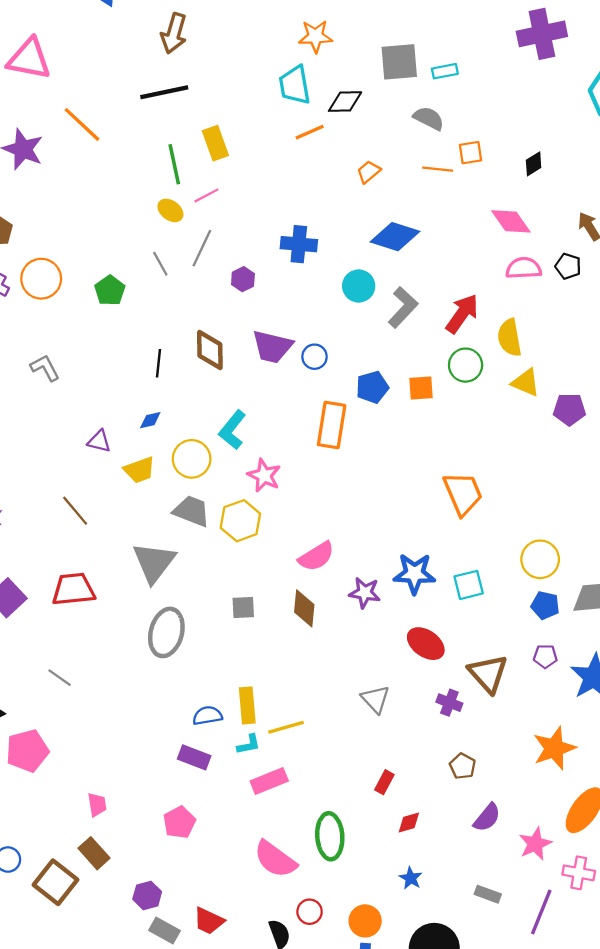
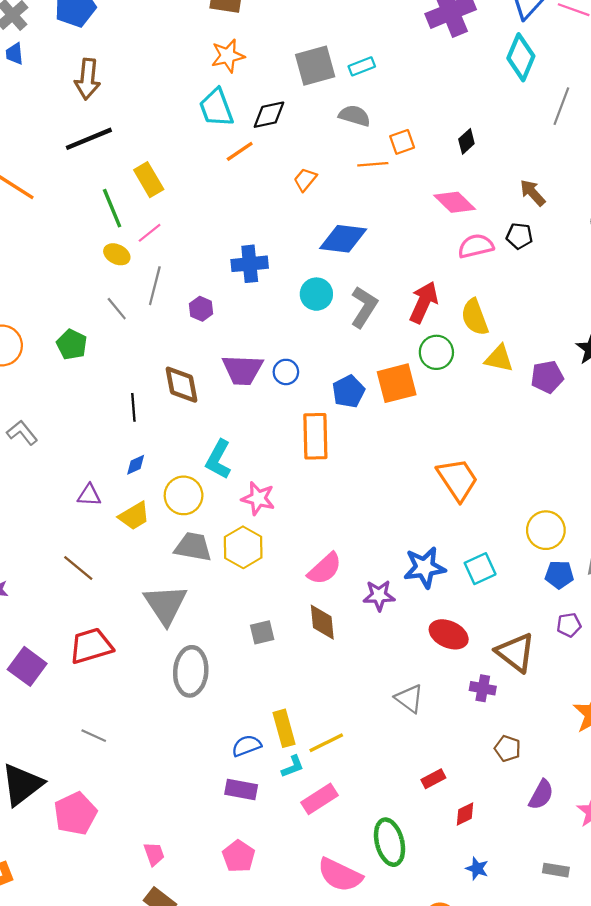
orange square: (421, 388) -> (397, 383), size x1.5
red rectangle: (384, 782) -> (433, 779), turned 45

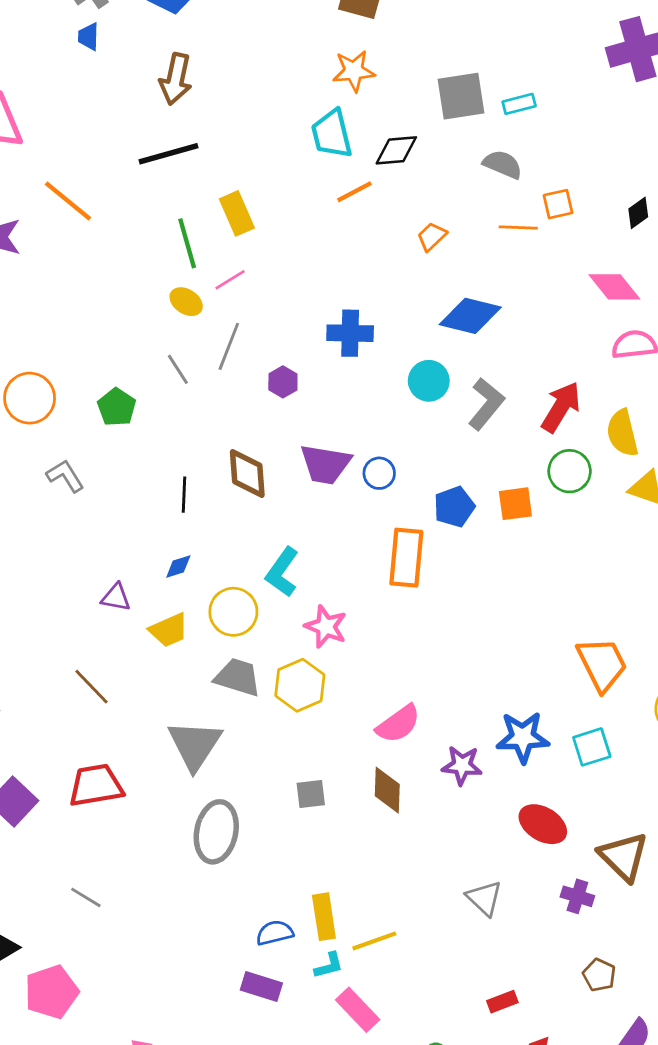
orange square: (397, 383) -> (515, 504), size x0.7
gray L-shape: (22, 433) -> (65, 476), moved
orange trapezoid: (458, 479) -> (602, 664), moved
pink rectangle: (320, 799) -> (358, 1010), turned 72

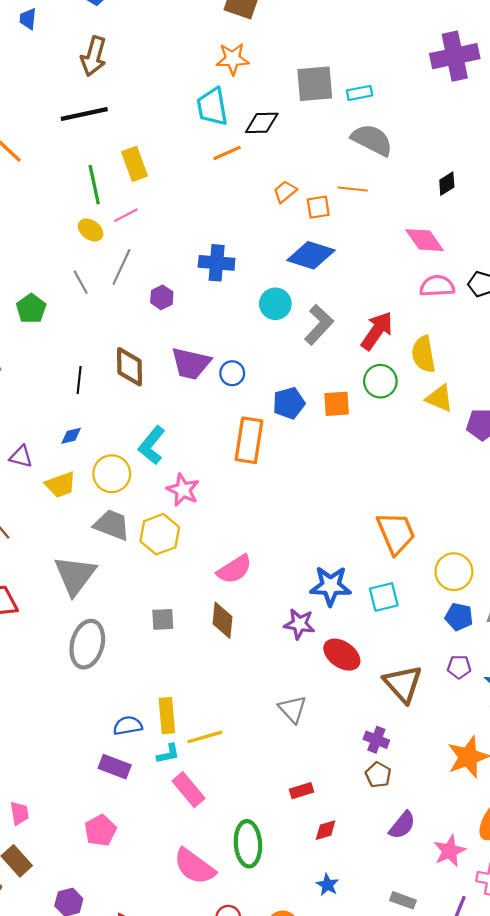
gray semicircle: (503, 164) -> (372, 140), moved, size x1.4
orange square: (558, 204) -> (318, 207), moved
purple star: (462, 765) -> (299, 624), moved
purple cross: (577, 896) -> (376, 740), moved

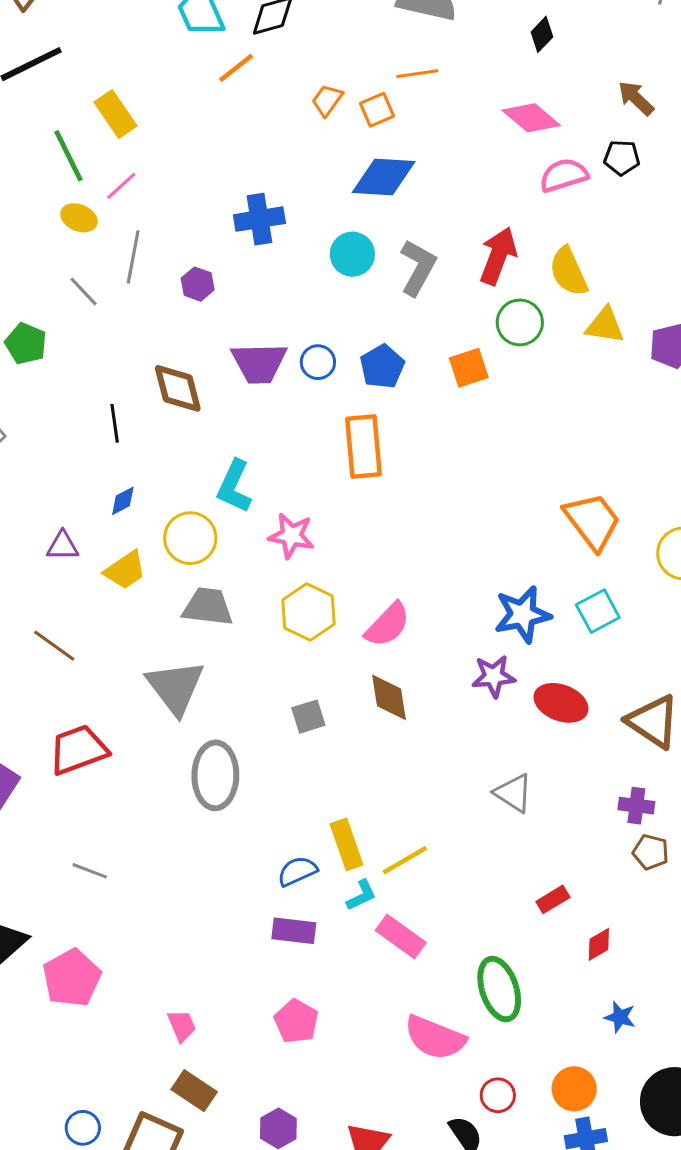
blue pentagon: (289, 403) -> (382, 367), moved
yellow hexagon: (160, 534) -> (308, 612), moved

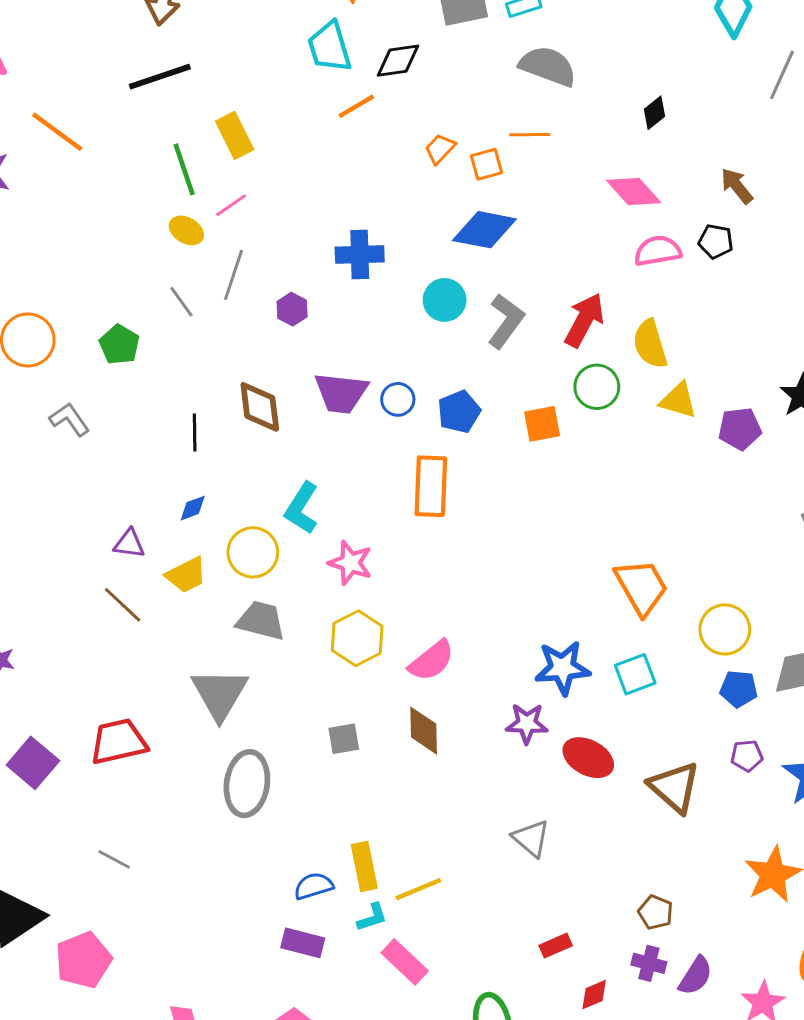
brown line: (54, 646) -> (123, 605), moved
purple cross: (636, 806) -> (649, 963), moved

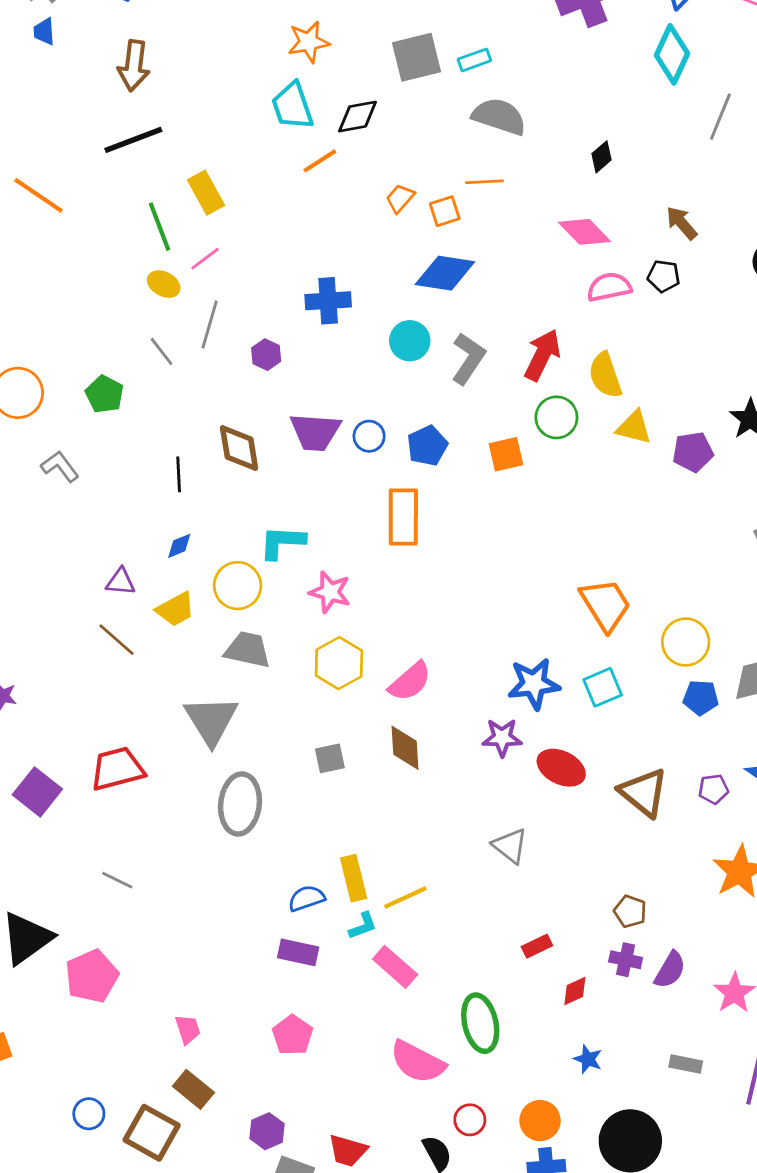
cyan L-shape: (302, 508) -> (282, 542), turned 63
purple pentagon: (747, 756) -> (713, 789), moved

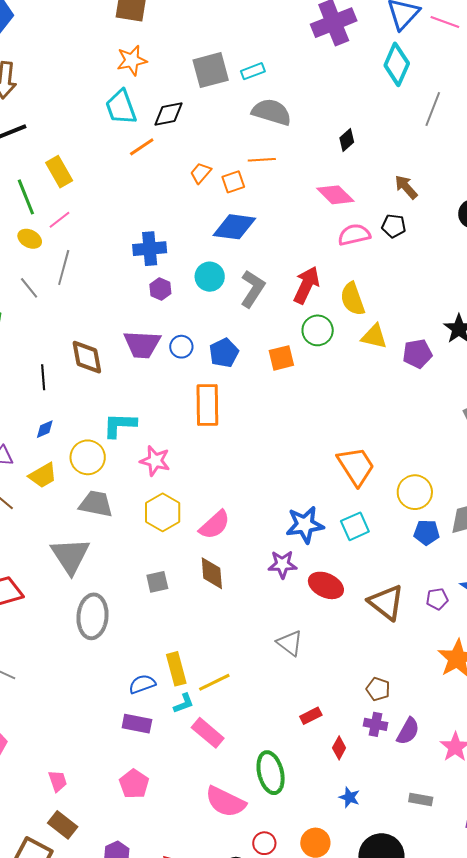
purple hexagon: (266, 355) -> (160, 289), moved
red diamond: (575, 991) -> (339, 748), turned -35

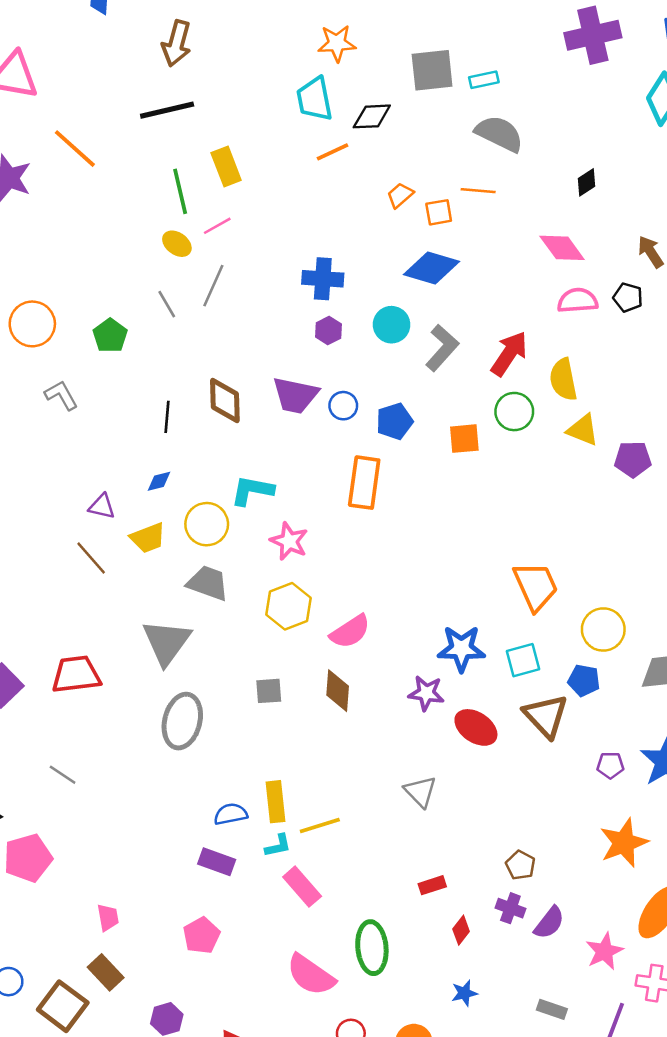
blue pentagon: (427, 532) -> (584, 680), moved
brown triangle: (386, 602) -> (546, 716), moved
blue star: (349, 797) -> (464, 993), turned 30

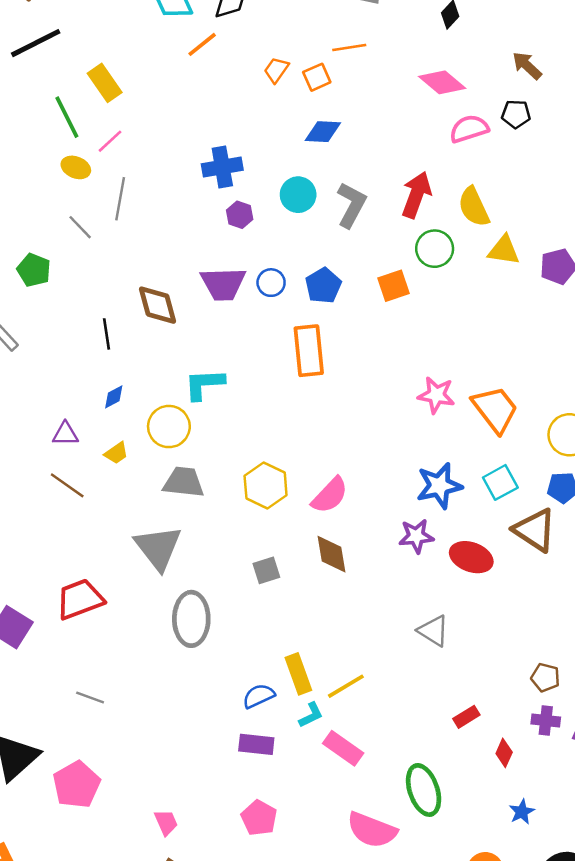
blue diamond: (431, 268) -> (323, 132), size x0.7
yellow trapezoid: (148, 538) -> (116, 453), size x0.7
pink star: (289, 541) -> (436, 395), moved

